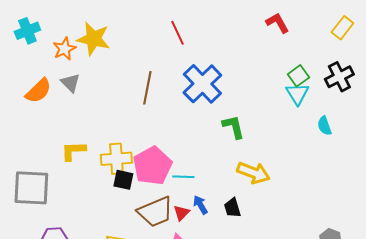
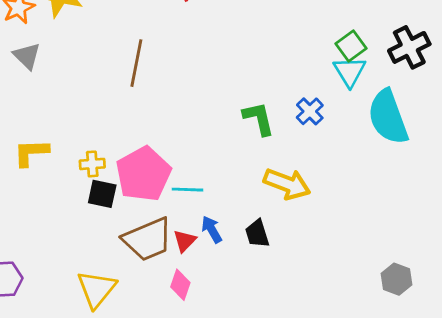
blue cross: (202, 84) -> (310, 111), moved, size x0.5
cyan semicircle: (324, 126) -> (388, 117), size x2.0
yellow cross: (116, 159) -> (92, 164), size x0.6

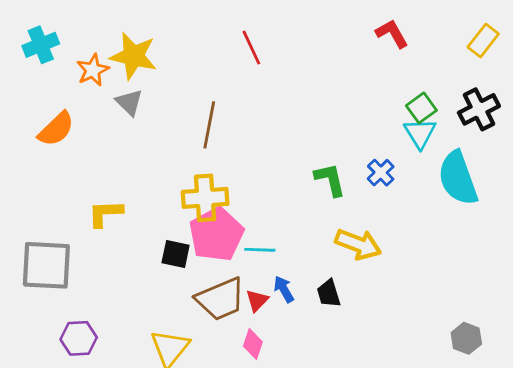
gray triangle: (27, 56) -> (129, 102), moved
yellow cross: (92, 164) -> (205, 198), moved, size x1.8

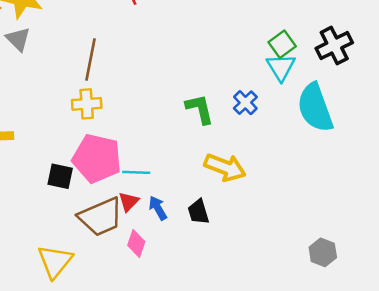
yellow cross: (205, 198) -> (87, 104), moved, size x0.7
pink pentagon: (216, 234) -> (97, 158), turned -30
red triangle: (257, 300) -> (129, 202), moved
pink diamond: (253, 344) -> (136, 244), moved

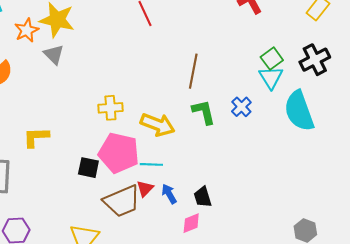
brown line: (91, 59) -> (193, 71), moved
yellow arrow: (225, 167) -> (158, 125), moved
pink diamond: (136, 244) -> (191, 223), moved, turned 50

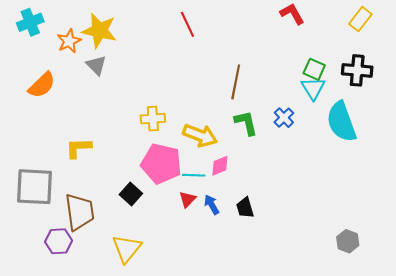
green square: (272, 59) -> (314, 69), turned -30
black cross: (315, 60) -> (357, 70), turned 32
black square: (88, 168) -> (131, 194), moved, turned 30
brown trapezoid: (122, 201) -> (80, 212), moved, turned -75
pink diamond: (191, 223) -> (220, 166), moved

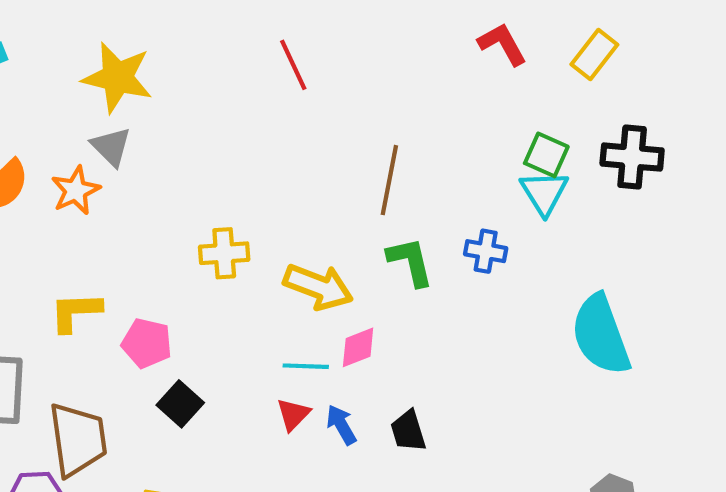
yellow rectangle: (360, 19) -> (594, 55), moved
orange star: (69, 41) -> (76, 190), moved
blue cross: (284, 118) -> (486, 251), turned -36
cyan semicircle: (341, 122) -> (601, 335), moved
pink pentagon: (161, 164) -> (147, 343), moved, size x0.6

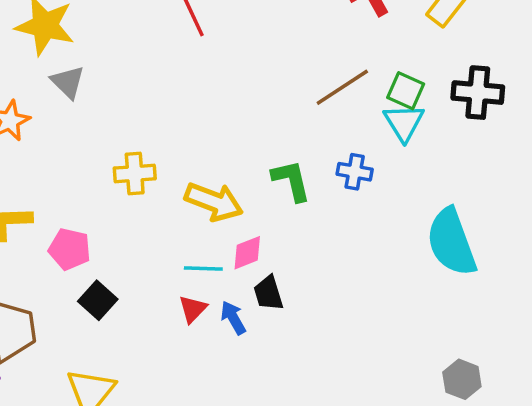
gray triangle: (111, 147) -> (68, 82), moved
brown line: (389, 180) -> (342, 87), moved, turned 46
black trapezoid: (408, 431) -> (268, 293), moved

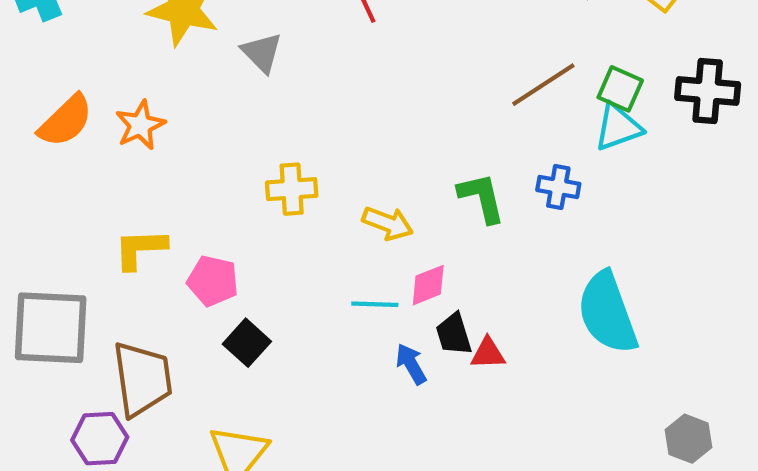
gray triangle: (68, 82) -> (262, 53), moved
cyan triangle: (404, 122) -> (618, 127), turned 42
yellow arrow: (214, 202) -> (388, 223), size x0.7
cyan semicircle: (451, 242) -> (607, 313), moved
red triangle: (193, 309) -> (488, 353), moved, turned 44

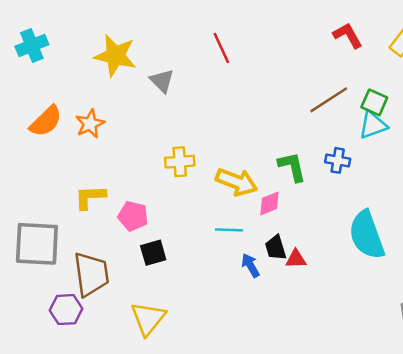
yellow arrow: (388, 223) -> (237, 182), size x1.4
pink diamond: (428, 285) -> (269, 203), moved
black square: (247, 343) -> (153, 253), turned 32

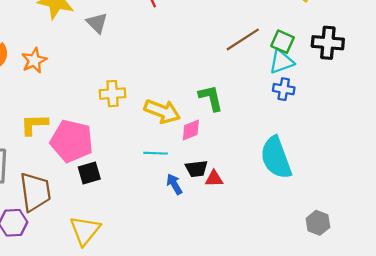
blue cross: (338, 160) -> (284, 89), moved
pink pentagon: (133, 216) -> (72, 141), size x1.6
black trapezoid: (276, 248) -> (196, 169), turned -80

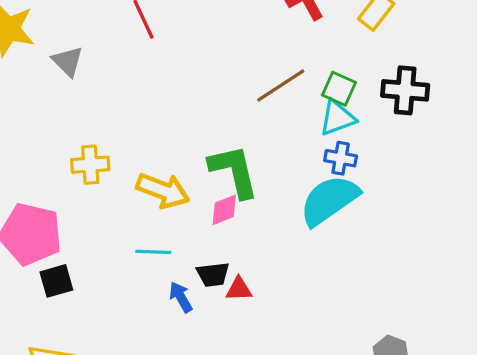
green L-shape: (211, 98) -> (234, 171), size x1.4
pink diamond: (191, 130) -> (224, 210), moved
cyan semicircle: (276, 158) -> (329, 200), moved, turned 75

